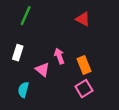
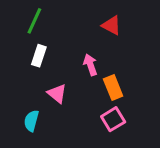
white rectangle: (18, 53) -> (39, 56), moved
pink arrow: (59, 56) -> (90, 65), moved

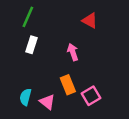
orange rectangle: (113, 87) -> (68, 85), moved
pink triangle: (57, 94) -> (47, 102), moved

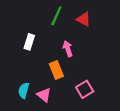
green line: (28, 17) -> (56, 16), moved
orange rectangle: (68, 85) -> (56, 70), moved

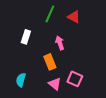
pink square: (85, 89) -> (75, 79), turned -35
pink triangle: (44, 95) -> (55, 84), moved

